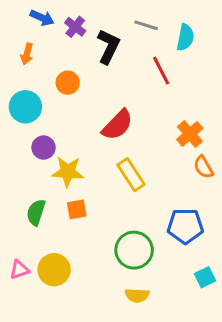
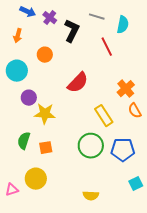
yellow rectangle: (131, 175) -> (104, 116), moved
orange square: (77, 209) -> (46, 148), moved
green circle: (134, 250) -> (91, 146), moved
pink triangle: (19, 270) -> (12, 190), moved

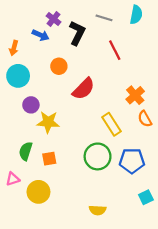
blue arrow: (28, 12) -> (41, 35), moved
cyan semicircle: (123, 25) -> (136, 15), moved
orange arrow: (18, 36) -> (14, 48), moved
orange circle: (45, 55) -> (59, 66), moved
pink triangle: (12, 190) -> (13, 179), moved

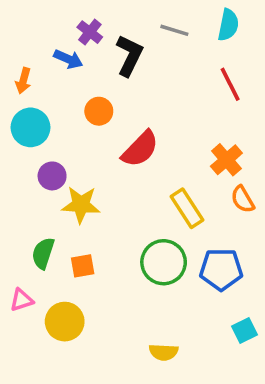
red line: (115, 50) -> (230, 84), moved

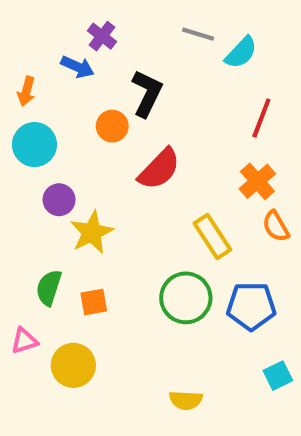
cyan semicircle: (228, 25) -> (241, 52), moved, turned 32
black L-shape: (129, 55) -> (147, 93), moved
red line: (230, 84) -> (261, 118), moved, turned 48
yellow star: (81, 205) -> (92, 232), turned -30

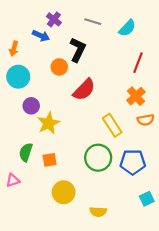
gray line: (198, 34) -> (93, 22), moved
orange semicircle: (276, 226) -> (146, 120), turned -70
yellow circle: (73, 365) -> (64, 192), moved

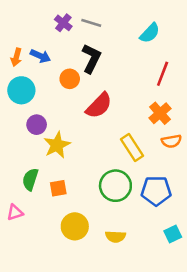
gray line: (93, 22) -> (91, 23), moved
blue arrow: (41, 36) -> (40, 56), moved
yellow semicircle: (98, 212) -> (115, 237), moved

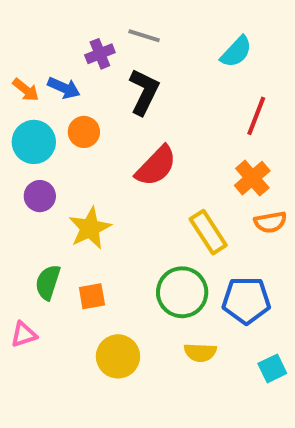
purple cross: (63, 23) -> (100, 54), moved, turned 30
orange arrow: (16, 57) -> (26, 90), turned -66
orange circle: (70, 79) -> (84, 132), moved
purple circle: (37, 125) -> (40, 196), moved
yellow semicircle: (115, 237) -> (200, 352), moved

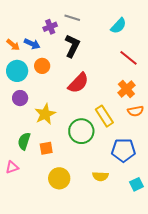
red line: (256, 116) -> (128, 58), turned -72
green circle: (182, 292) -> (81, 131), moved

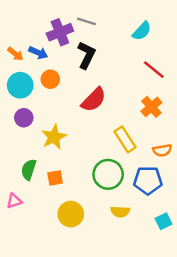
purple cross: (50, 27) -> (60, 32), size x1.5
orange semicircle: (135, 111) -> (162, 150), moved
green circle: (81, 131) -> (108, 174), moved

